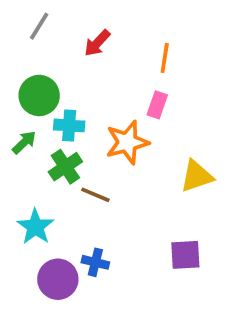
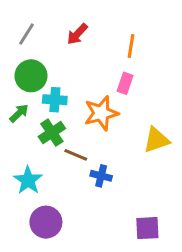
gray line: (39, 26) -> (27, 34), moved
purple square: (185, 255) -> (147, 228), moved
blue cross: (95, 262) -> (101, 176), moved

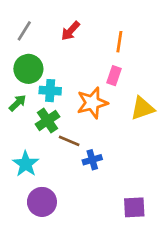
yellow triangle: (156, 140) -> (142, 108), moved
blue cross: (101, 176) -> (92, 160), turned -30

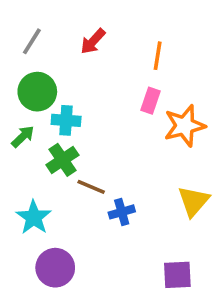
orange star: (92, 103) -> (185, 126), moved
yellow triangle: (142, 108) -> (194, 201), moved, turned -30

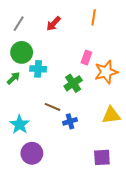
orange line: (158, 56) -> (94, 17), moved
green cross: (62, 160) -> (73, 83), moved
yellow triangle: (194, 201) -> (111, 115), turned 42

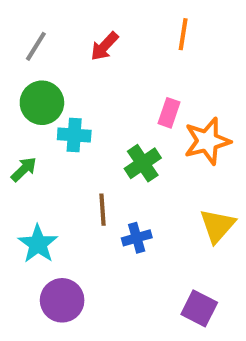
green arrow: (13, 78) -> (24, 169), moved
brown line: (52, 107) -> (102, 210), turned 63
yellow triangle: (111, 115) -> (217, 226), turned -42
purple square: (102, 157) -> (199, 308), turned 30

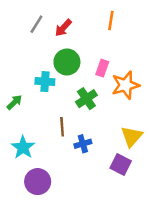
gray line: (36, 46) -> (36, 24), moved
green circle: (42, 103) -> (67, 62), moved
purple square: (199, 308) -> (121, 164), moved

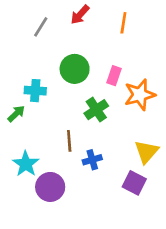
red arrow: (63, 28) -> (80, 15), moved
cyan cross: (45, 82) -> (35, 91), moved
purple circle: (38, 182) -> (50, 187), moved

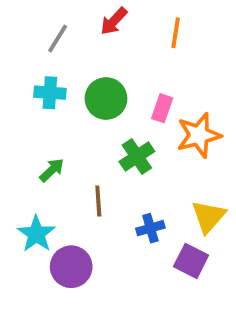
cyan cross: (35, 91) -> (50, 93), moved
green arrow: (16, 114) -> (52, 170), moved
blue cross: (92, 160) -> (150, 228), moved

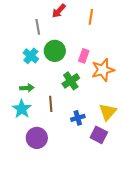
gray line: (58, 39) -> (38, 27), moved, turned -42
cyan cross: (50, 93) -> (31, 56), moved, turned 35
green arrow: (52, 170) -> (27, 88), turned 40
cyan star: (36, 234) -> (22, 109), moved

